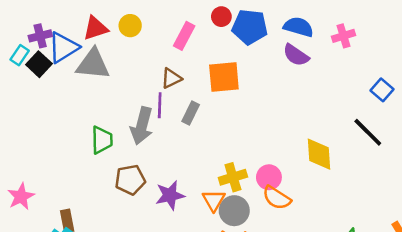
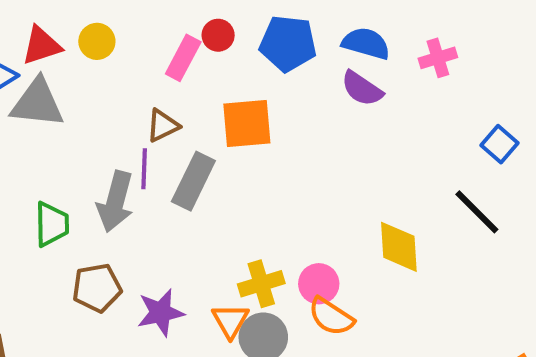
red circle: (221, 17) -> (218, 35), moved
gray rectangle: (191, 113) -> (193, 181), size x1.5

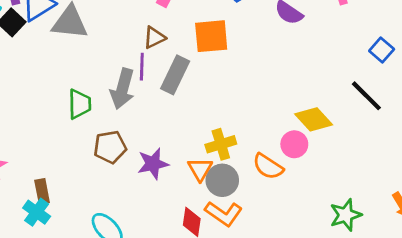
yellow diamond: (399, 247) -> (314, 119), turned -39
pink circle: (319, 284) -> (294, 144), moved

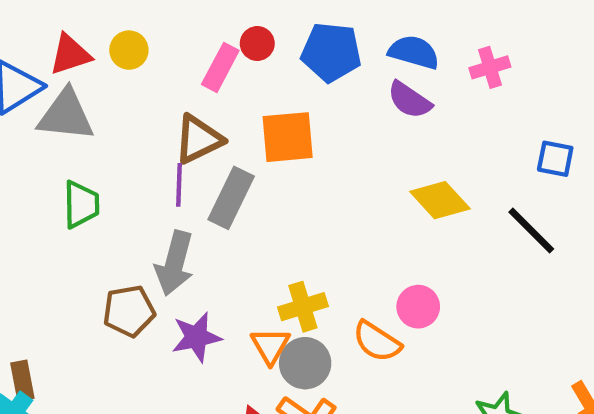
brown triangle: (154, 38) -> (199, 139), size x1.4
blue square: (382, 50) -> (555, 159), turned -30
gray arrow: (122, 89) -> (175, 263), moved
green trapezoid: (80, 104) -> (81, 204), moved
yellow diamond: (314, 119) -> (440, 200), moved

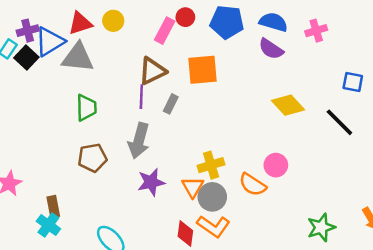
gray rectangle: (231, 198) -> (171, 104), size x0.6
brown pentagon: (129, 311) -> (92, 158), moved

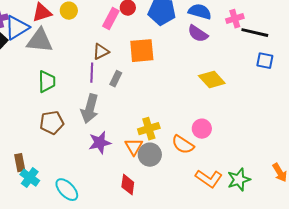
brown triangle: (152, 71) -> (101, 52), size x0.7
black line: (339, 122) -> (255, 33), moved, turned -32
cyan cross: (48, 225) -> (30, 178), moved
orange L-shape: (213, 226) -> (209, 179), moved

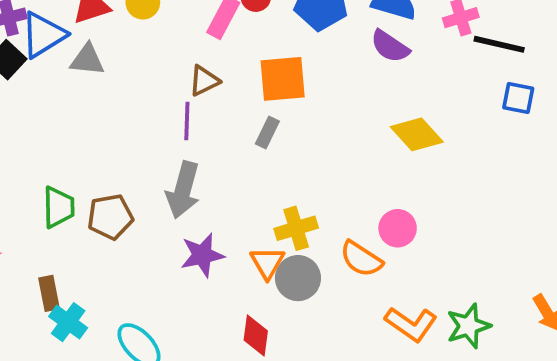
gray triangle: (40, 41) -> (87, 60), size x0.7
gray rectangle: (116, 79) -> (267, 132), moved
green trapezoid: (47, 82) -> (59, 207), moved

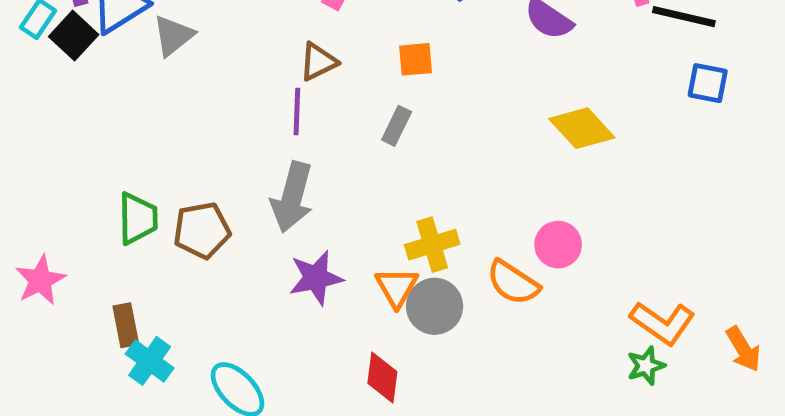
gray triangle: (87, 60) -> (173, 36), turned -45
orange square: (283, 79) -> (416, 59), size x0.6
orange L-shape: (411, 324) -> (663, 323), moved
green star: (468, 326) -> (646, 366), size x0.7

